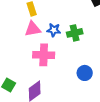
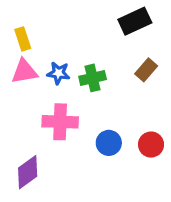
pink cross: (44, 55) -> (60, 122), moved

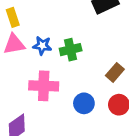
brown rectangle: (146, 70) -> (115, 72), moved

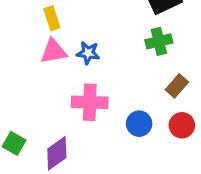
green cross: (71, 50) -> (159, 41), moved

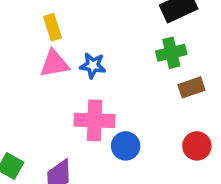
brown rectangle: (177, 86) -> (191, 87), moved, turned 30
blue circle: (139, 124) -> (126, 146), moved

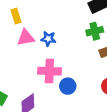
yellow rectangle: (53, 27) -> (16, 16), moved

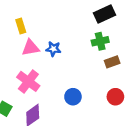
pink cross: (49, 71) -> (28, 81), moved, turned 35

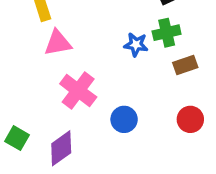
blue star: (53, 49) -> (136, 45), moved
pink cross: (28, 81) -> (78, 90), moved

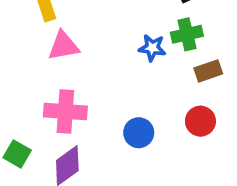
pink cross: (78, 90) -> (65, 111), moved, turned -33
red circle: (190, 119) -> (200, 121), moved

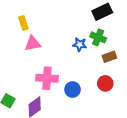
green cross: (187, 34) -> (98, 37), turned 35
pink cross: (65, 111) -> (47, 78), moved

